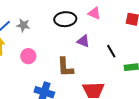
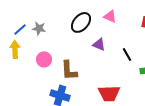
black ellipse: (65, 19) -> (81, 22), turned -45
brown L-shape: (65, 67) -> (69, 70), moved

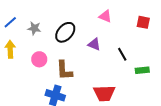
black ellipse: (81, 22) -> (65, 32), moved
blue line: (20, 29) -> (10, 22), moved

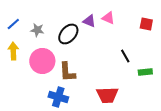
purple triangle: (94, 44) -> (89, 21), moved
pink circle: (39, 59) -> (42, 61), size x1.6

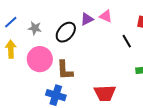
purple triangle: (89, 21) -> (87, 19), turned -48
black line: (125, 56) -> (127, 41), moved

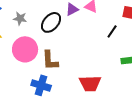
black line: (127, 41) -> (112, 31), turned 64

